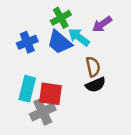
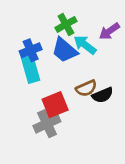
brown semicircle: (93, 67) -> (86, 88), moved, turned 78
cyan rectangle: (27, 89) -> (31, 69), moved, turned -30
red square: (50, 94) -> (55, 105), turned -30

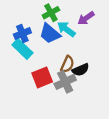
cyan rectangle: (31, 69) -> (22, 49), turned -30
brown semicircle: (86, 88) -> (67, 64), turned -42
gray cross: (47, 124) -> (65, 82), moved

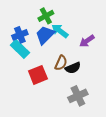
purple arrow: (86, 18) -> (87, 41), moved
blue trapezoid: (50, 34) -> (45, 35), turned 95
gray cross: (65, 82) -> (78, 96), moved

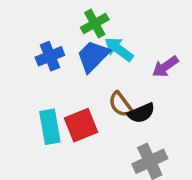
cyan rectangle: (20, 49) -> (50, 127), moved, turned 36
brown semicircle: (61, 63) -> (121, 104), turned 119

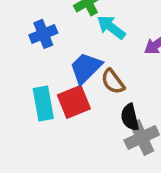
blue trapezoid: (93, 56) -> (86, 68), moved
black semicircle: (141, 113) -> (130, 117), moved, turned 100

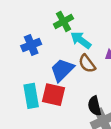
brown semicircle: (113, 81) -> (87, 64), moved
red square: (74, 102) -> (54, 95), turned 35

